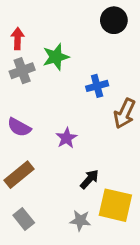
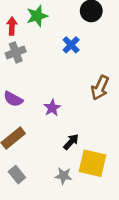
green star: (56, 57) -> (37, 16), moved
blue cross: (97, 86) -> (71, 45), moved, turned -30

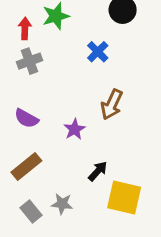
brown arrow: (100, 88) -> (112, 104), moved
gray star: (64, 176) -> (62, 204), moved

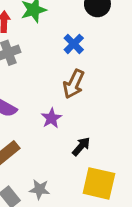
brown arrow: (112, 104) -> (74, 84), moved
black arrow: (98, 171) -> (81, 146), moved

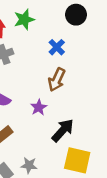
black arrow: (81, 146) -> (63, 130), size x1.5

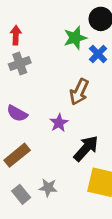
green star: (24, 19) -> (75, 38), moved
blue cross: (57, 47) -> (98, 54), moved

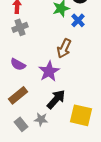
purple star: (59, 123) -> (49, 71), size x1.5
black arrow: (86, 148) -> (56, 99), moved

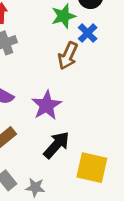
brown arrow: (64, 48) -> (68, 56), moved
gray star: (41, 119) -> (35, 187), moved

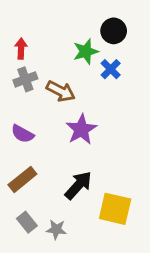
brown arrow: (68, 56) -> (61, 91), moved, turned -88
purple star: (47, 105) -> (81, 129), moved

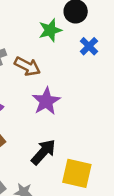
blue cross: (111, 69) -> (89, 46), moved

